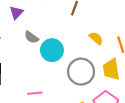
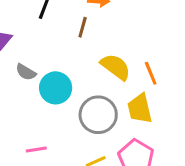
yellow semicircle: (96, 38) -> (116, 67), size x1.5

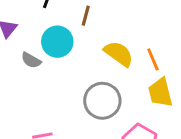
cyan circle: (56, 88) -> (57, 42), moved
yellow trapezoid: (140, 109) -> (160, 93), moved

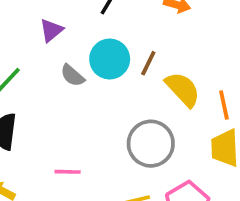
brown line: (86, 16) -> (148, 63), moved

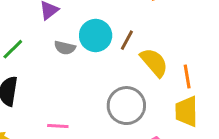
gray semicircle: (72, 75) -> (65, 48), turned -30

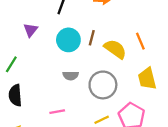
gray semicircle: (65, 48) -> (71, 76), moved
orange line: (187, 76) -> (140, 41), moved

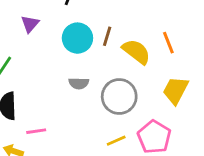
yellow trapezoid: (147, 79) -> (176, 90), turned 40
pink line: (57, 112) -> (36, 131), moved

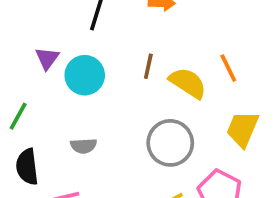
cyan circle: (77, 38) -> (85, 75), moved
gray semicircle: (79, 83) -> (84, 146), moved

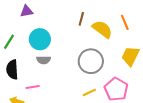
purple triangle: (47, 58) -> (27, 11), turned 40
cyan circle: (85, 75) -> (40, 39), moved

